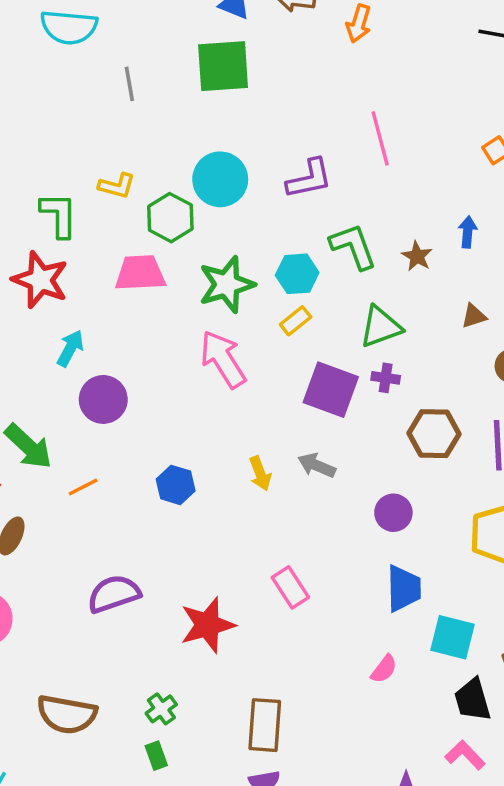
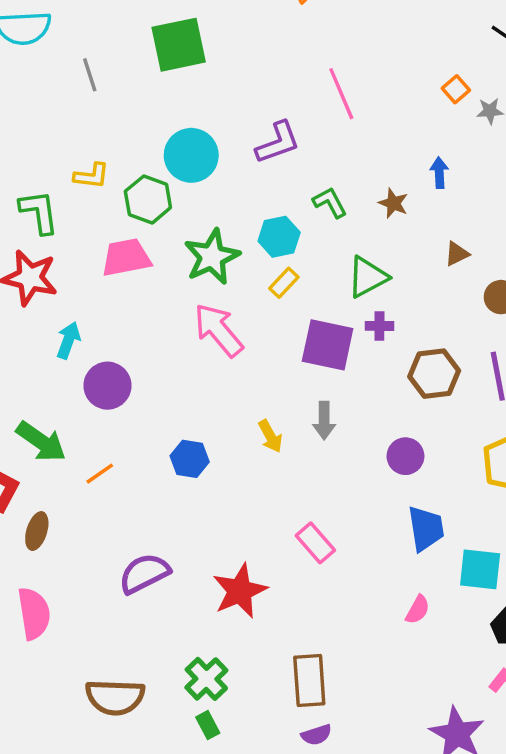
green L-shape: (353, 246) -> (330, 202), size x0.7
gray arrow: (317, 465) -> (324, 421), turned -105
green cross: (161, 709) -> (206, 679), size x1.4

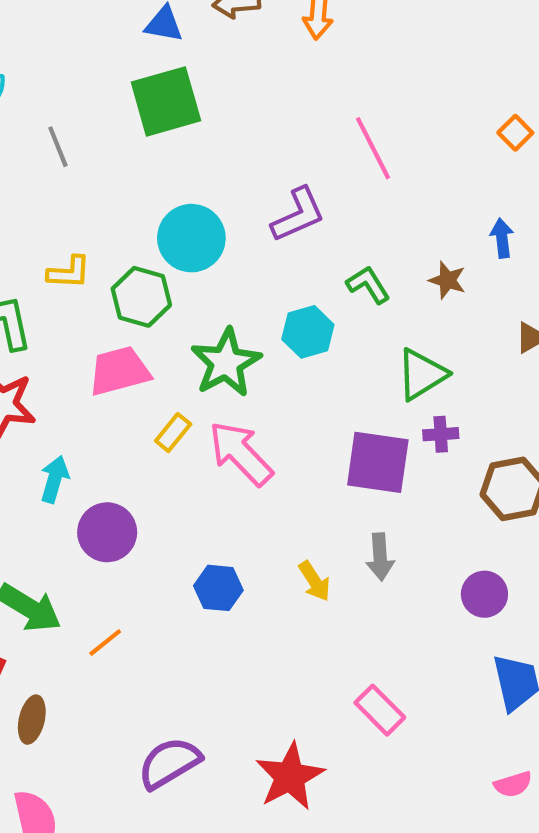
yellow rectangle: (284, 283) -> (173, 433), moved
blue hexagon: (190, 459) -> (218, 588), moved
pink semicircle: (418, 610) -> (513, 784), turned 48

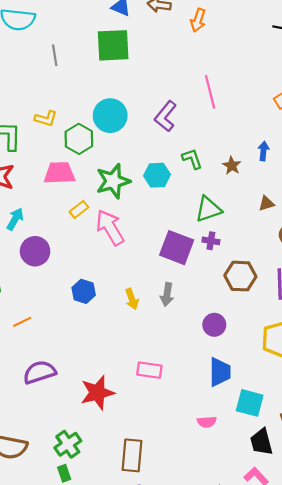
purple L-shape: (298, 215) -> (166, 116), turned 140
orange line: (105, 643) -> (22, 322), moved
pink rectangle: (380, 710) -> (149, 370), turned -50

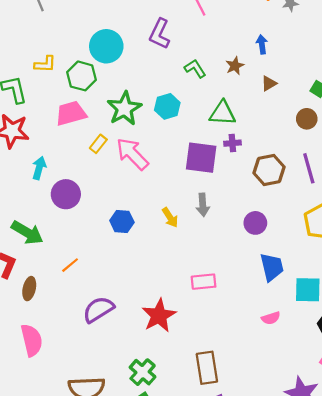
brown star: (232, 166) -> (235, 66), turned 30
cyan hexagon: (157, 175) -> (167, 106), moved
brown triangle: (266, 203) -> (269, 83), moved
green triangle: (208, 209) -> (222, 113), turned 36

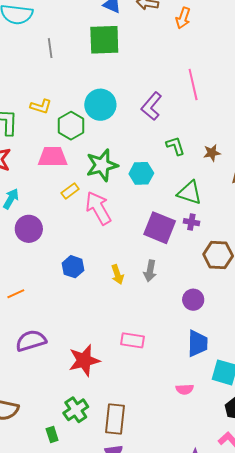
green cross: (143, 372) -> (76, 410), moved

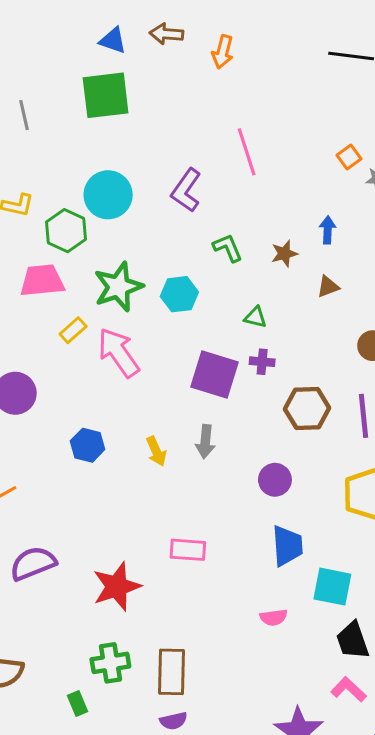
green triangle: (190, 193) -> (255, 317), size x0.6
green cross: (76, 410) -> (110, 663), turned 30

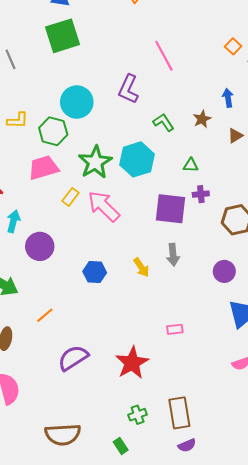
cyan hexagon: (179, 294) -> (137, 159), size x1.4
pink rectangle: (188, 550) -> (175, 329), size x0.7
green cross: (110, 663) -> (138, 415), size x0.7

